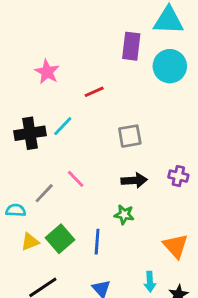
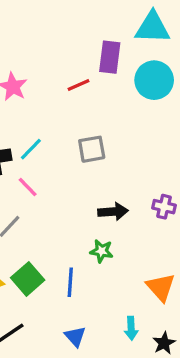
red line: (94, 92) -> (79, 85), moved
gray square: (130, 136) -> (92, 149), moved
pink line: (76, 179) -> (28, 187), moved

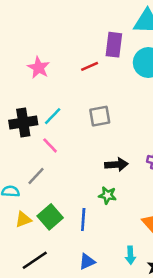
blue triangle: (75, 336) -> (87, 262), turned 48

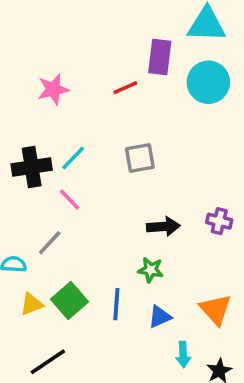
pink star: (39, 68) -> (53, 89), turned 30
blue triangle: (87, 262) -> (160, 317), moved

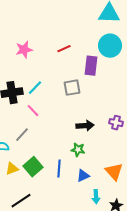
purple rectangle: (160, 57) -> (91, 66), moved

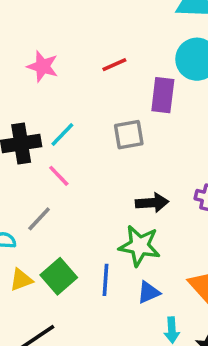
pink star: (24, 50) -> (43, 66), turned 30
green star: (78, 150) -> (140, 246), size x1.6

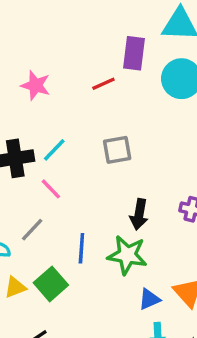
purple rectangle: (163, 95) -> (134, 53), moved
black arrow: (152, 203) -> (139, 214), turned 104
blue line: (105, 280) -> (81, 248), moved
blue triangle: (148, 292) -> (149, 299), moved

